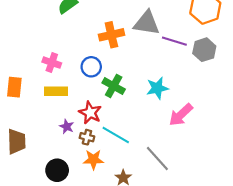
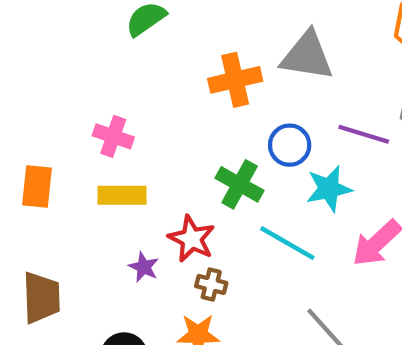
purple line: (174, 41) -> (364, 134), moved
blue circle: (91, 67) -> (290, 145), moved
cyan line: (116, 135) -> (287, 243), moved
brown cross: (87, 137) -> (211, 284), moved

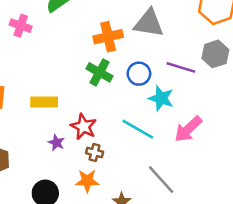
pink cross: (113, 136) -> (21, 26), moved
green cross: (240, 184) -> (100, 72), moved
cyan star: (329, 189) -> (161, 98), turned 30

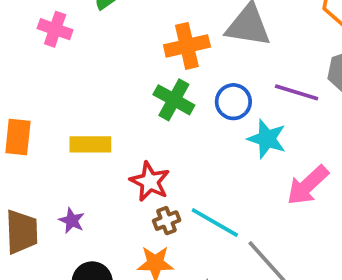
cyan line: (138, 129) -> (215, 222), moved
purple star: (56, 143) -> (72, 221), moved
brown cross: (95, 152) -> (167, 221), turned -35

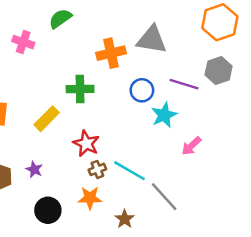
green cross: (174, 100) -> (80, 89), moved, turned -30
cyan star: (267, 139) -> (164, 115), turned 30
yellow rectangle: (90, 144) -> (47, 119), turned -45
pink arrow: (308, 185) -> (191, 146), size x0.7

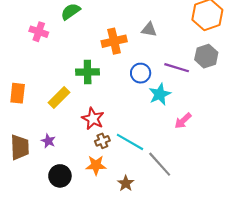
gray triangle: (152, 40) -> (149, 30), size x0.6

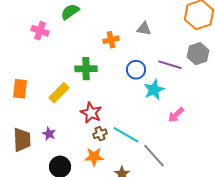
orange cross: (114, 41) -> (111, 40), size x0.7

